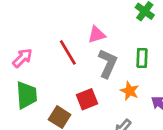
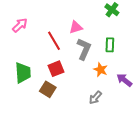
pink arrow: (22, 58) -> (20, 25), moved
red square: (87, 99) -> (56, 69), moved

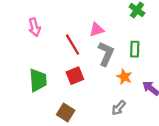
pink arrow: (20, 25) -> (35, 27), turned 119
brown square: (48, 89) -> (66, 112), moved

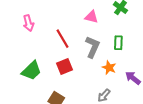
pink triangle: (97, 30) -> (91, 17), moved, turned 32
green trapezoid: (38, 80) -> (31, 71), turned 50

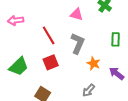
pink arrow: (28, 23) -> (16, 20), turned 98
green rectangle: (118, 43) -> (116, 39), moved

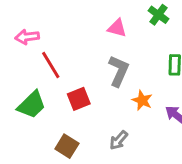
red line: (49, 35) -> (51, 65), moved
gray arrow: (89, 90) -> (119, 140), moved

